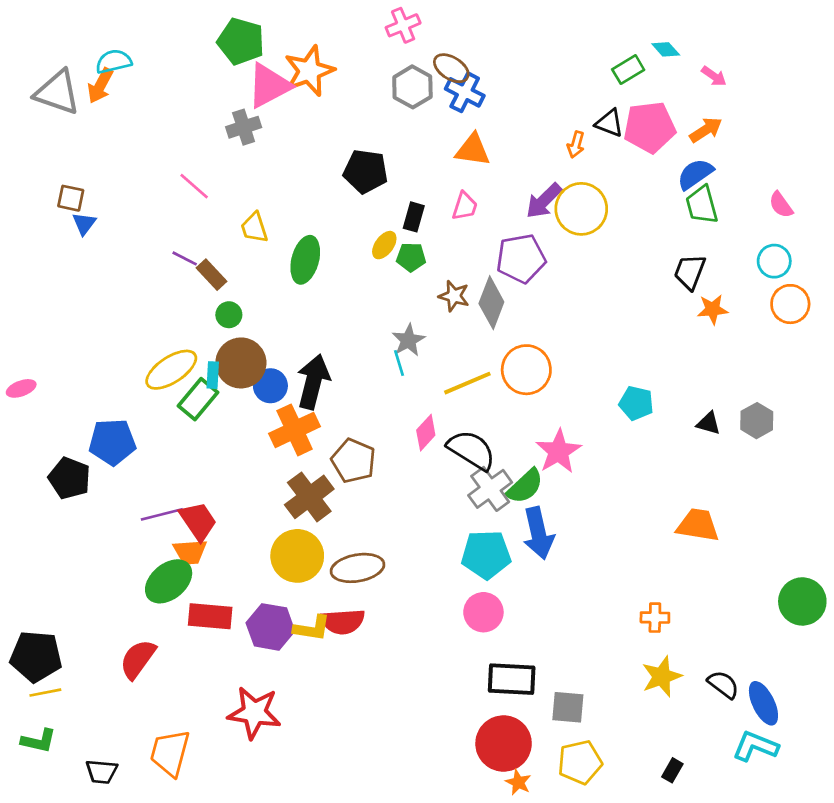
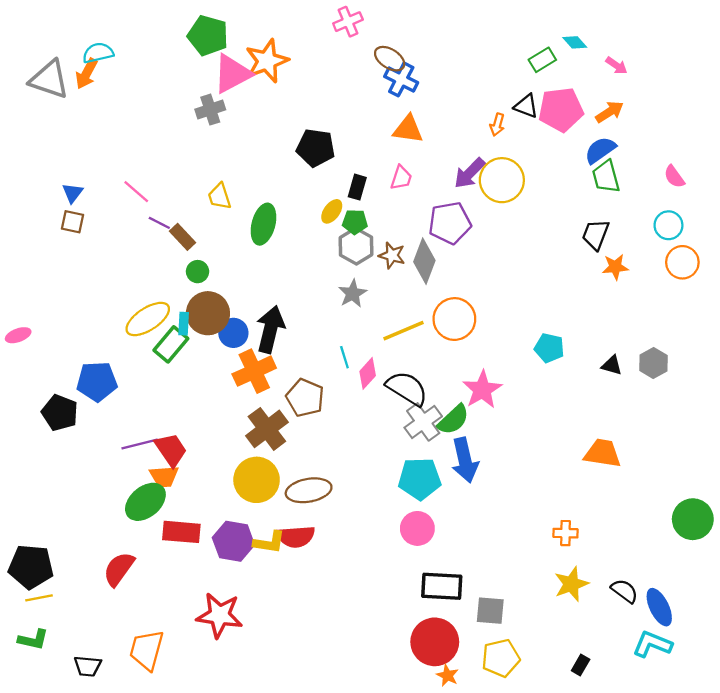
gray hexagon: (412, 87) -> (356, 246), moved
pink line: (194, 186) -> (136, 192), moved
brown square: (71, 198) -> (73, 222), moved
cyan line: (399, 363) -> (344, 357), moved

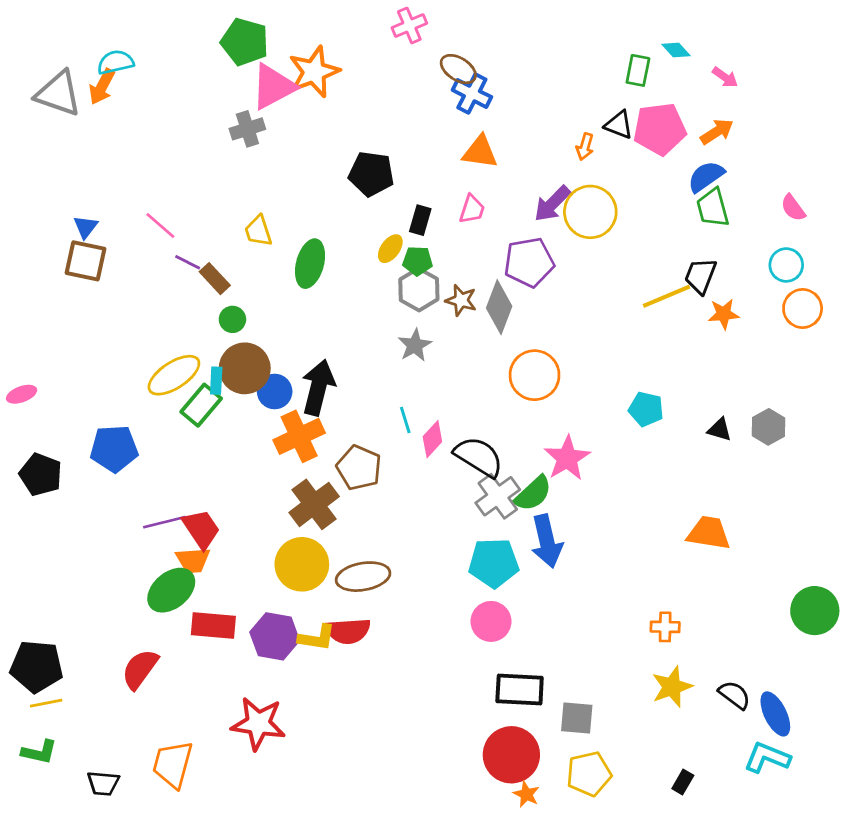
green rectangle: (542, 60) -> (638, 70), turned -48
brown square: (73, 222) -> (86, 261), size x1.5
yellow line: (403, 331) -> (666, 296), moved
black pentagon: (60, 413) -> (41, 474), moved

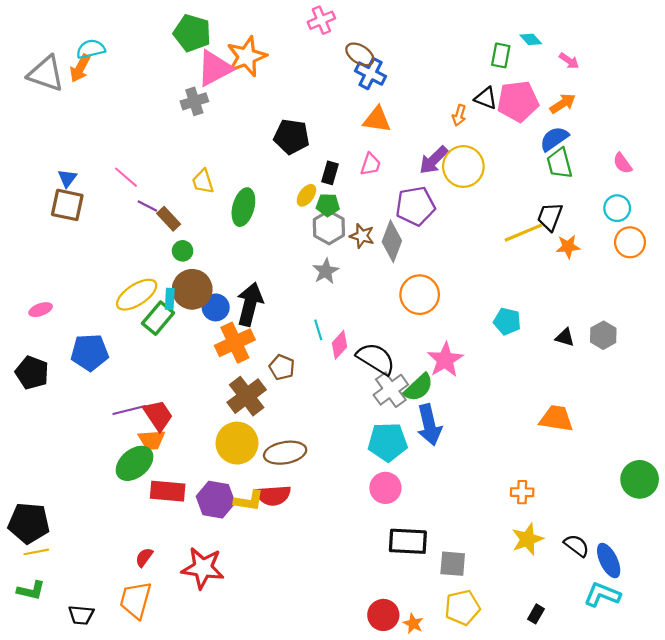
pink ellipse: (22, 394) -> (41, 310), moved
brown pentagon: (359, 468) -> (282, 367), size x0.7
red semicircle: (140, 669) -> (144, 557), moved, size x0.6
red circle: (511, 755) -> (383, 615), moved, size x0.7

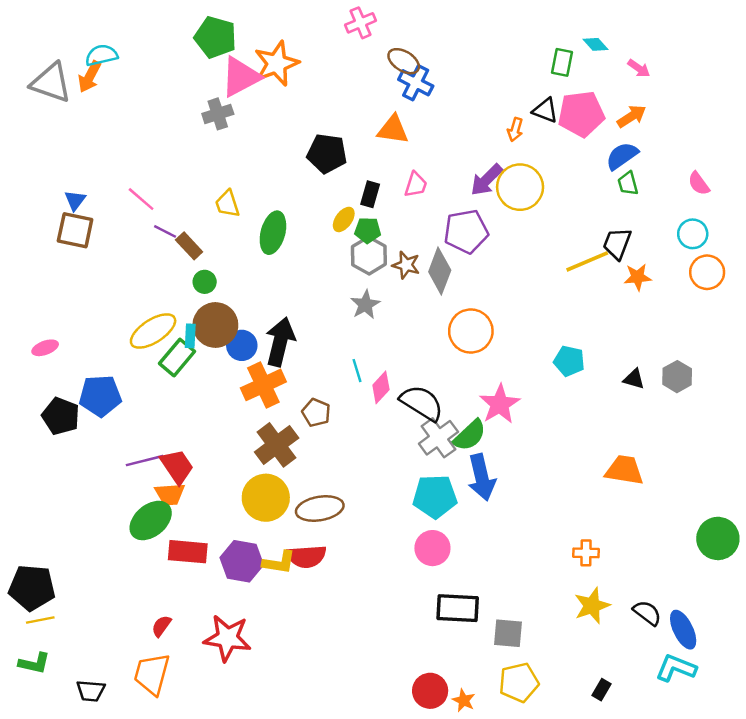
orange triangle: (377, 120) -> (393, 130), moved
green trapezoid: (560, 163) -> (628, 183), size x0.7
black pentagon: (32, 373) -> (61, 416), moved

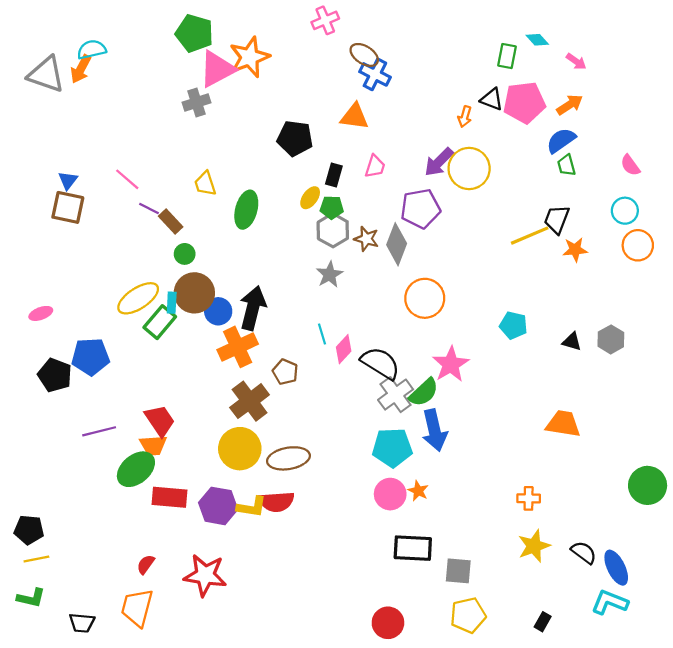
purple line: (145, 461) -> (99, 431), moved
black pentagon: (32, 588) -> (29, 530), size x0.7
orange star: (464, 700) -> (418, 491), moved

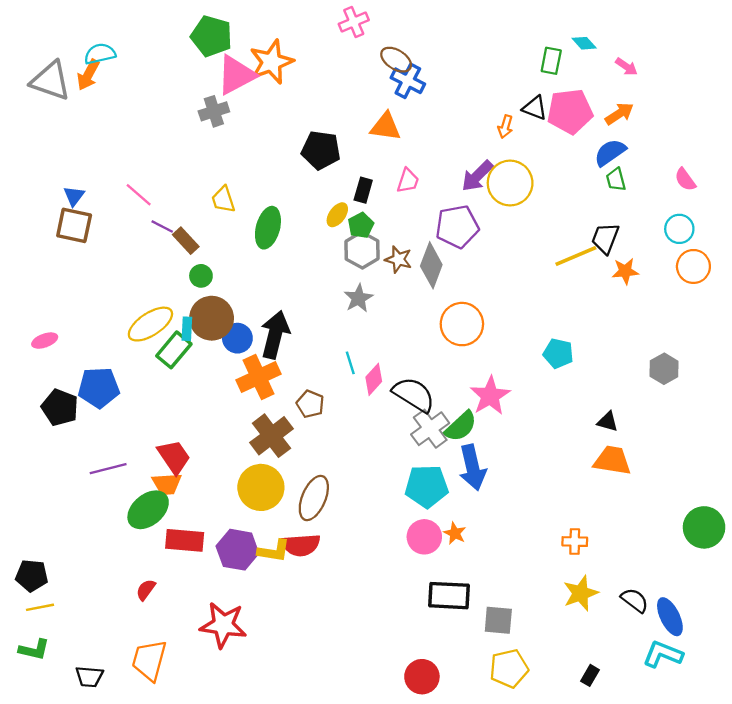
green pentagon: (332, 207) -> (361, 225), turned -30
black triangle: (572, 342) -> (608, 422), moved
brown ellipse: (288, 458) -> (314, 498), turned -57
red semicircle: (146, 564) -> (146, 590), moved

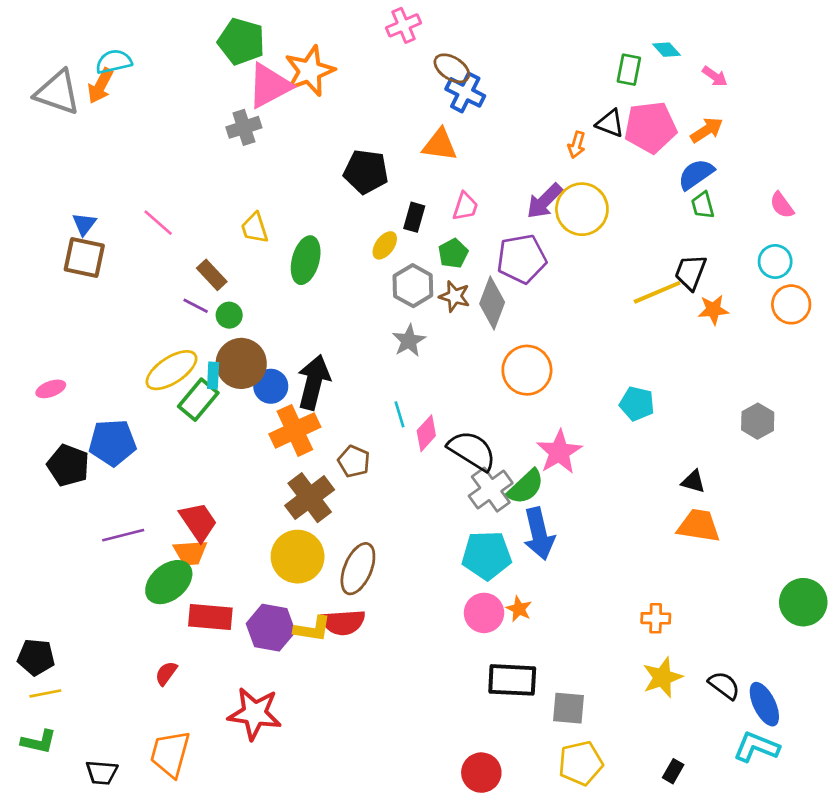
green pentagon: (361, 225) -> (453, 253), moved
purple line: (162, 227) -> (196, 306), moved

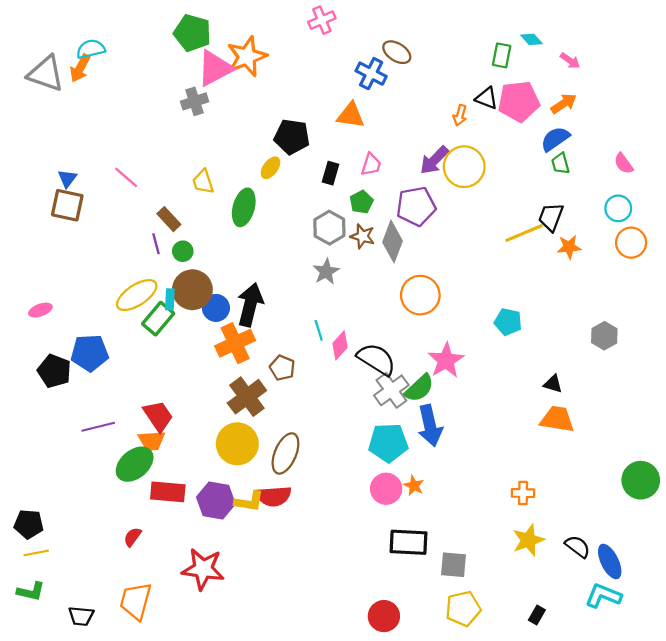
brown ellipse: (452, 68) -> (397, 52), moved
yellow ellipse: (385, 245) -> (271, 168), moved
purple line: (196, 306) -> (156, 244), turned 48

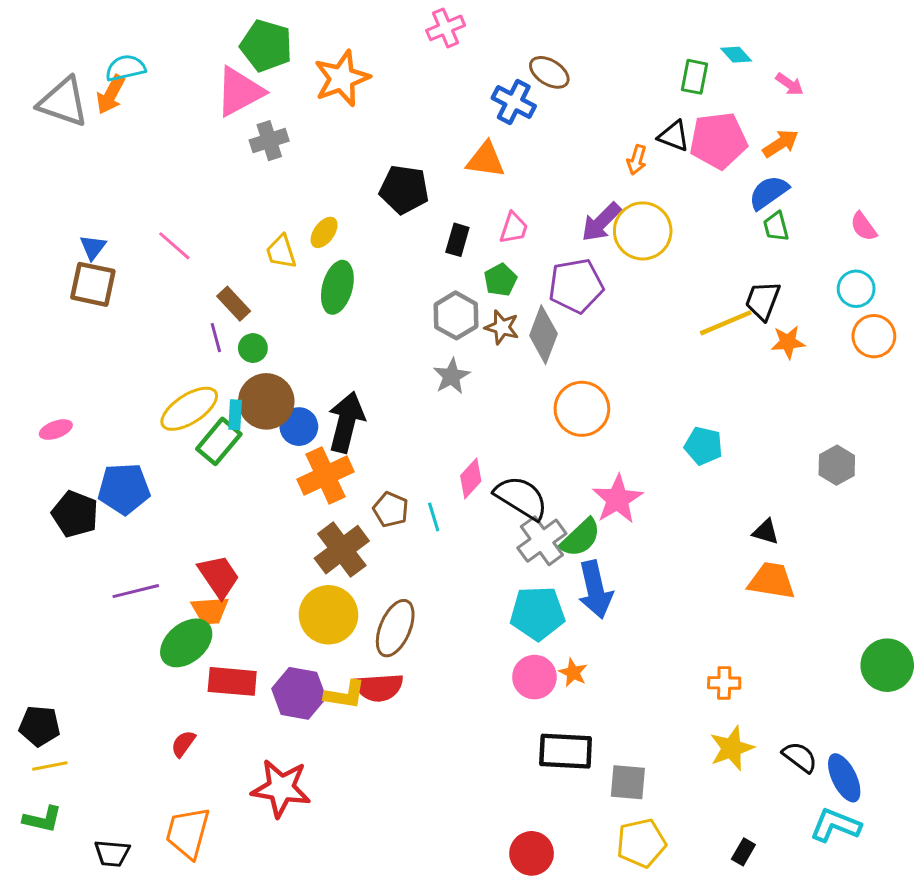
pink triangle: (215, 68) -> (240, 92), moved
yellow ellipse: (271, 168) -> (324, 232), moved
cyan line: (319, 330) -> (434, 517), moved

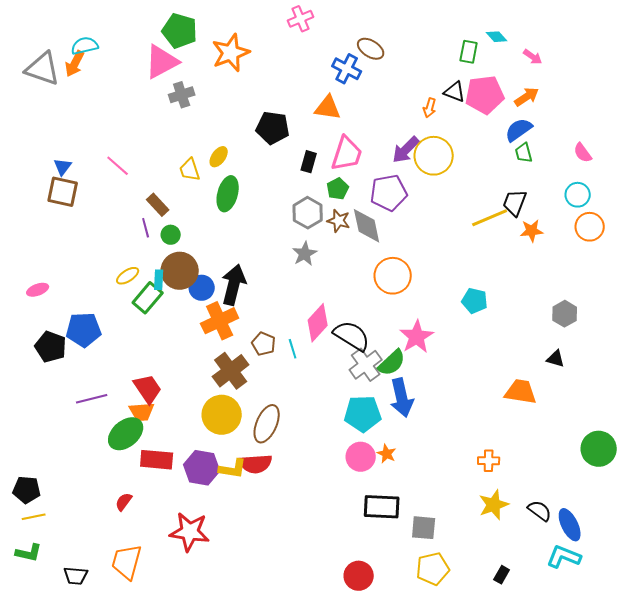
pink trapezoid: (514, 228) -> (347, 154), size x1.6
gray diamond: (543, 335) -> (367, 226), turned -33
yellow ellipse: (189, 409) -> (128, 276), size x0.6
pink diamond: (471, 478) -> (318, 323), size x1.4
black triangle: (766, 532) -> (556, 359), moved

